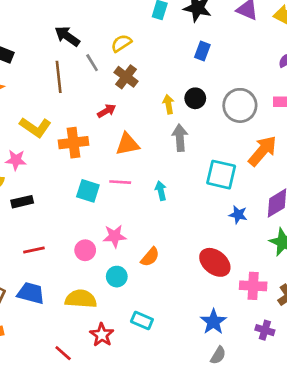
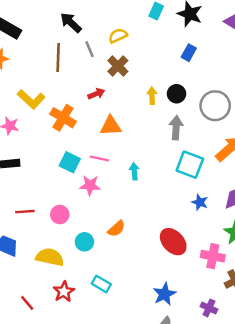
gray arrow: (180, 138) -> (176, 128), moved
orange cross: (73, 143) -> (63, 118), turned 30
pink star: (115, 236) -> (90, 185), moved
red line: (34, 250) -> (25, 212), moved
pink cross: (253, 286) -> (213, 256), moved

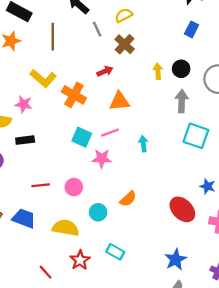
brown line: (58, 58) -> (53, 37), moved
pink line: (99, 159) -> (110, 133), turned -30
blue star: (200, 202) -> (207, 186), moved

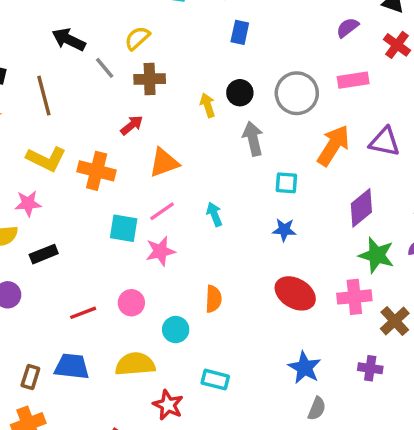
brown cross: (125, 44) -> (150, 79), turned -30
cyan square: (196, 136) -> (286, 183), size x0.6
blue star: (207, 186) -> (284, 230), moved
orange semicircle: (128, 199) -> (213, 299), turned -30

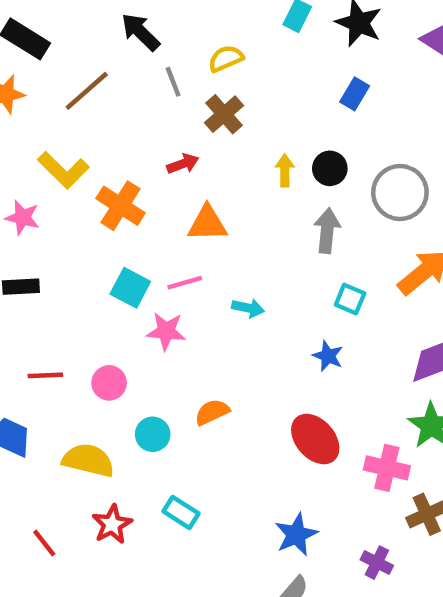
brown cross: (150, 79) -> (224, 114), turned 32
brown line: (44, 96) -> (87, 91), turned 45
cyan arrow: (214, 214) -> (248, 308), turned 105
orange semicircle: (213, 299) -> (212, 412), turned -136

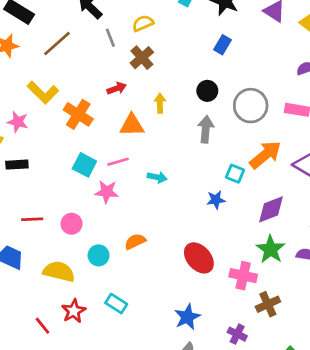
yellow arrow: (285, 170) -> (160, 103), moved
cyan square: (350, 299) -> (235, 174), moved
blue star: (328, 356) -> (216, 200), moved, turned -30
red line: (44, 543) -> (42, 326), moved

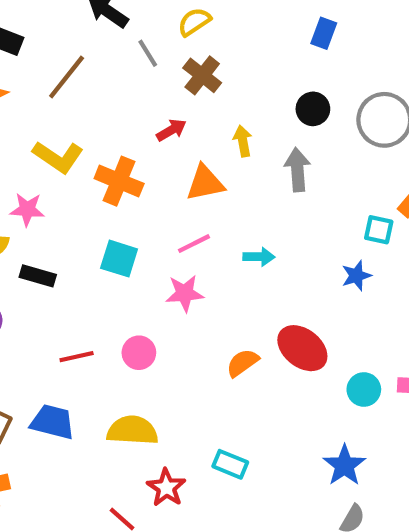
gray arrow: (206, 129) -> (297, 170), moved
black rectangle: (17, 165) -> (38, 276), turned 30
cyan square: (84, 165) -> (119, 259), moved
cyan circle: (99, 255) -> (364, 389), moved
red ellipse: (199, 258) -> (302, 348), moved

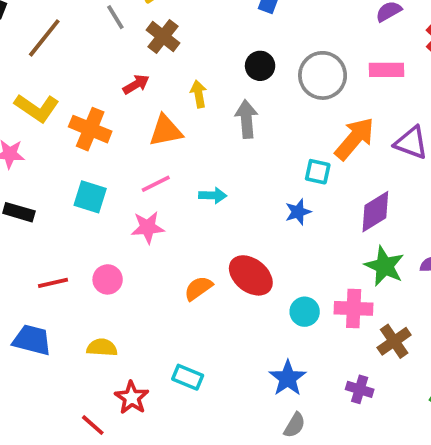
yellow semicircle: (132, 430) -> (102, 348), size x0.7

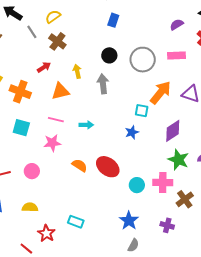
pink line: (156, 184) -> (56, 120), turned 42
orange semicircle: (198, 288) -> (80, 165), moved, turned 70

